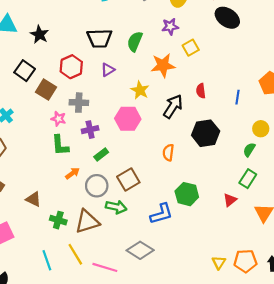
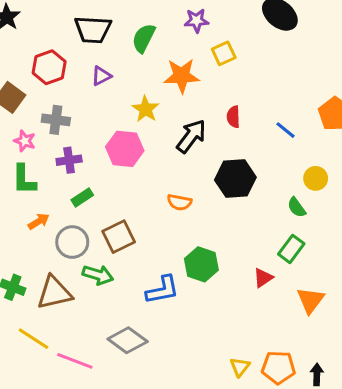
blue line: (237, 97) -> (286, 130), turned -64
green semicircle: (249, 150) -> (297, 207), turned -72
orange semicircle: (168, 153) -> (179, 202), turned -91
yellow line: (75, 254) -> (34, 339), turned -30

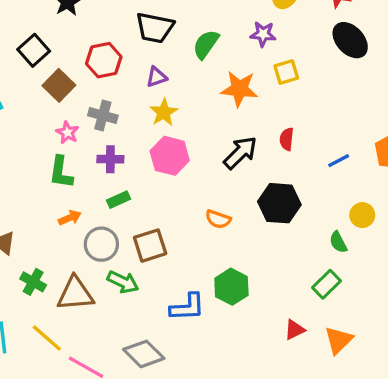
yellow star: (146, 109) -> (164, 112), moved
blue line: (286, 130) -> (339, 161), turned -75
red triangle: (263, 278) -> (295, 330), moved

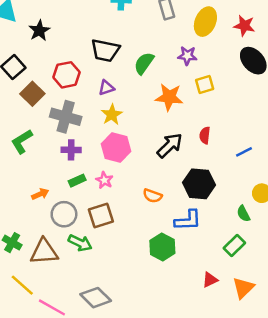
gray cross: (103, 115) -> (66, 117), size x1.4
pink star: (67, 133) -> (104, 180), moved
green L-shape: (61, 172) -> (22, 141), moved, turned 50
blue L-shape: (187, 307) -> (188, 220), moved

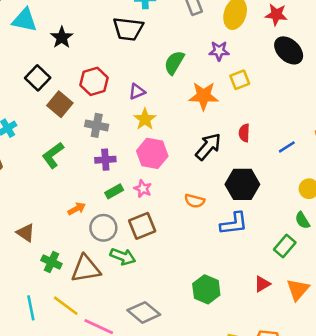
black trapezoid: (105, 50) -> (128, 29), moved
gray cross: (66, 117) -> (97, 125), size x0.7
green semicircle: (243, 214) -> (302, 220), moved
green hexagon: (162, 247) -> (206, 289), moved

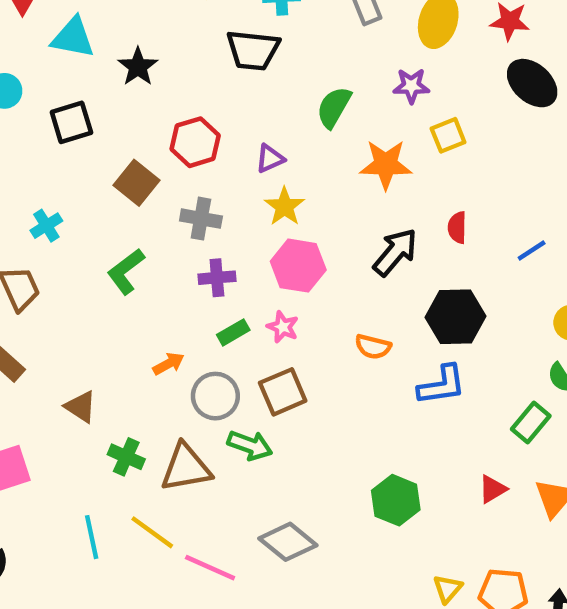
black square: (38, 78) -> (71, 122), moved, turned 30

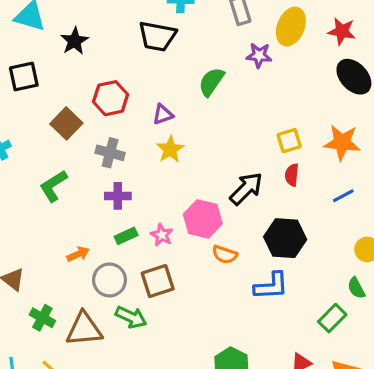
purple star: (411, 86) -> (259, 55), moved
yellow square: (448, 135) -> (289, 141), moved
orange star: (386, 164) -> (342, 142), moved
pink hexagon: (298, 266) -> (203, 219), moved

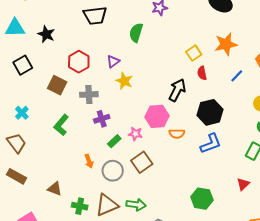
orange arrow: (78, 254) -> (89, 161), turned 112
green arrow: (131, 317) -> (136, 205), moved

